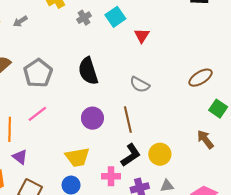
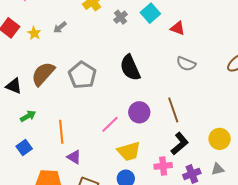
red triangle: (142, 36) -> (178, 28), turned -35
gray semicircle: (140, 85) -> (186, 64), moved
pink line: (37, 114) -> (110, 124), moved
yellow circle: (160, 154) -> (220, 139), moved

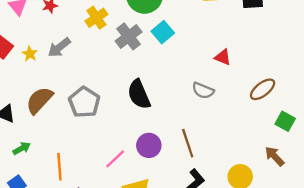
gray cross: (121, 17) -> (129, 36), size x1.6
gray arrow: (60, 27) -> (59, 47), size x1.5
red triangle: (178, 28) -> (223, 57), moved

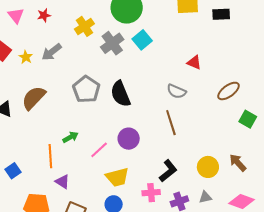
gray pentagon: (84, 102) -> (86, 89), moved
brown line: (188, 143) -> (171, 123), moved
green arrow: (22, 148) -> (70, 137), moved
brown arrow: (275, 156) -> (238, 163), moved

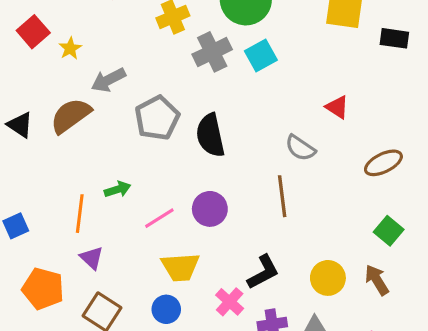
gray arrow: (52, 52) -> (108, 80), moved
green square: (248, 119) -> (389, 231), moved
pink cross: (151, 193) -> (230, 302), turned 36

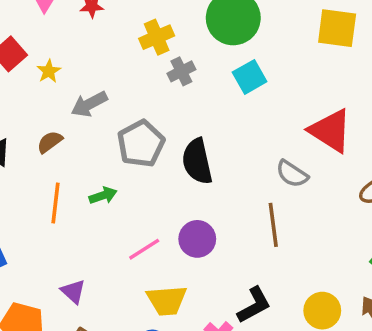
gray cross: (212, 52) -> (181, 71), moved, size x0.7
red triangle: (337, 107) -> (330, 131), size x1.8
brown semicircle: (71, 116) -> (50, 142), size x0.6
green arrow: (118, 189) -> (103, 196), moved
orange line: (80, 214) -> (55, 203), moved

